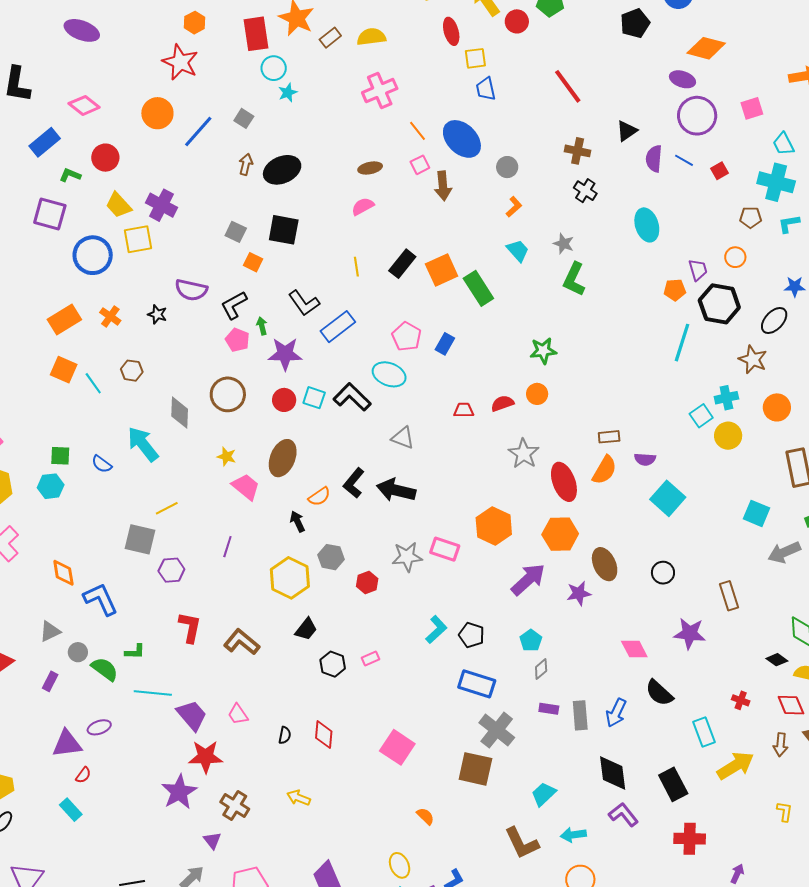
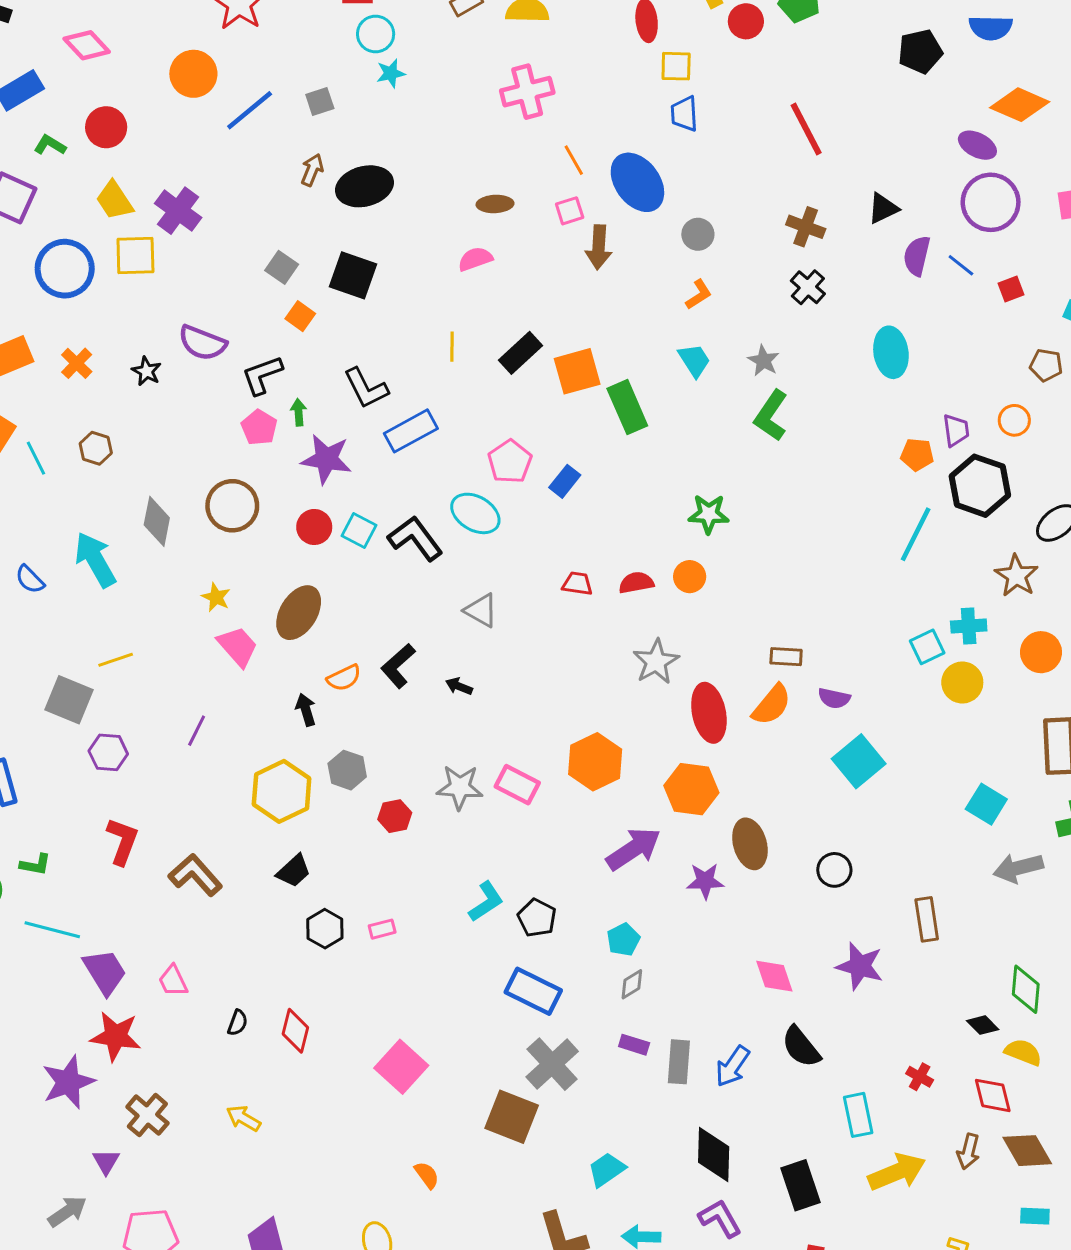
gray square: (244, 118) -> (320, 102), turned 30
black arrow: (396, 490) -> (459, 686), size x0.5

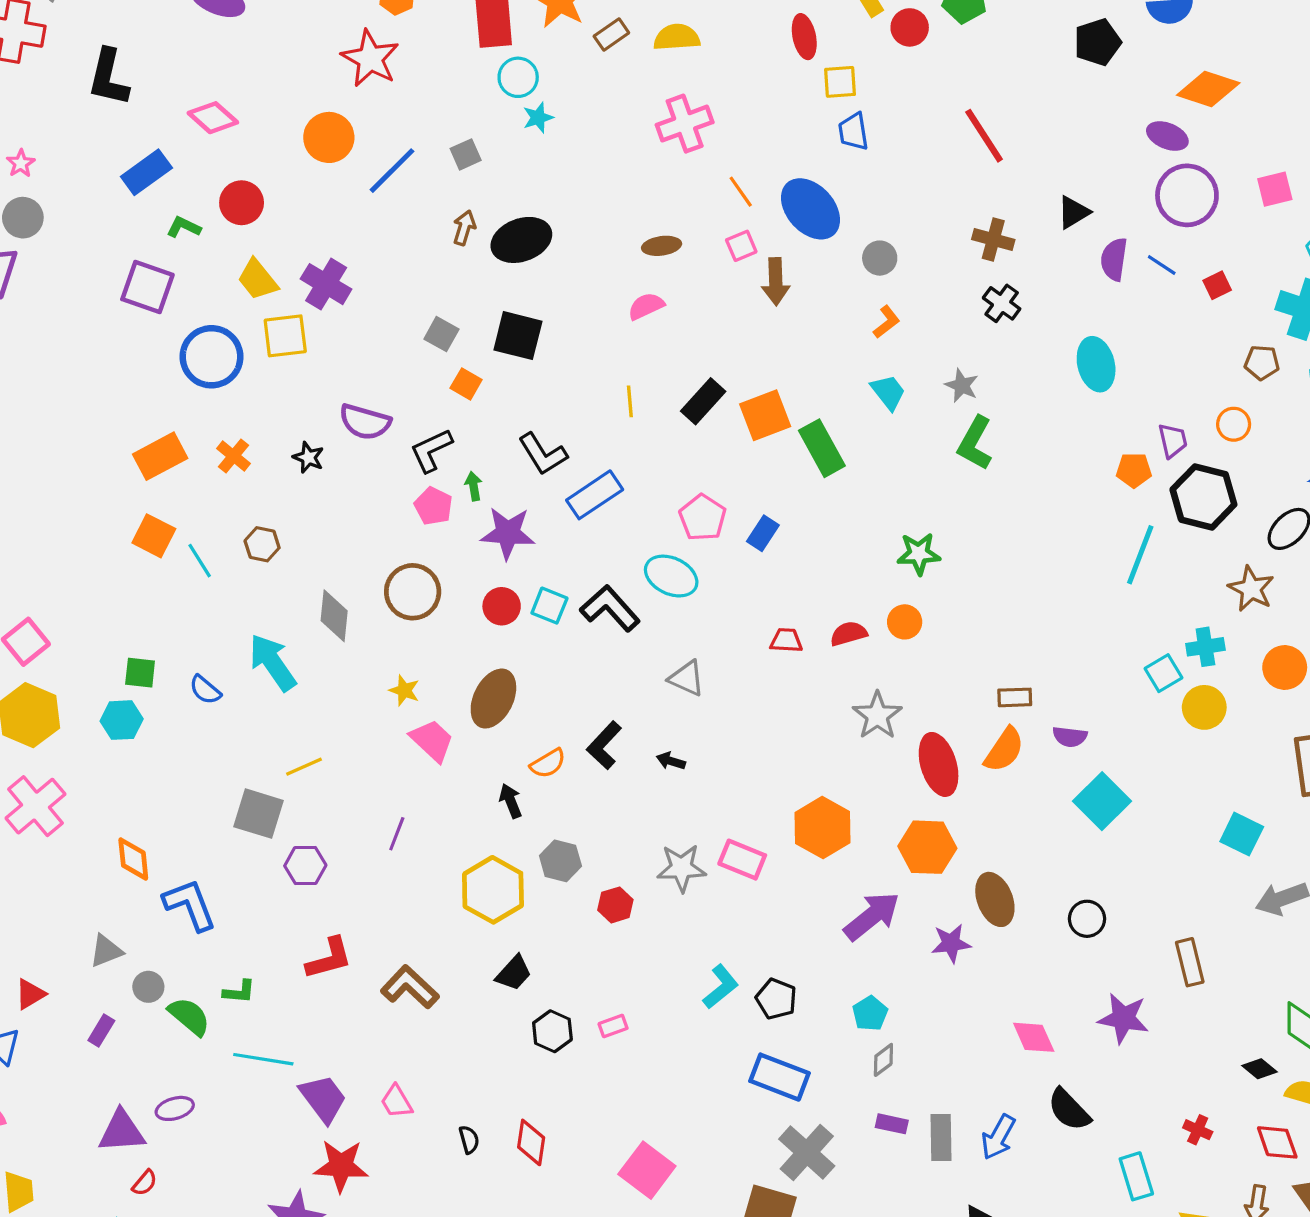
red L-shape: (122, 841) -> (329, 958), turned 60
black semicircle: (238, 1023) -> (469, 1140), turned -30

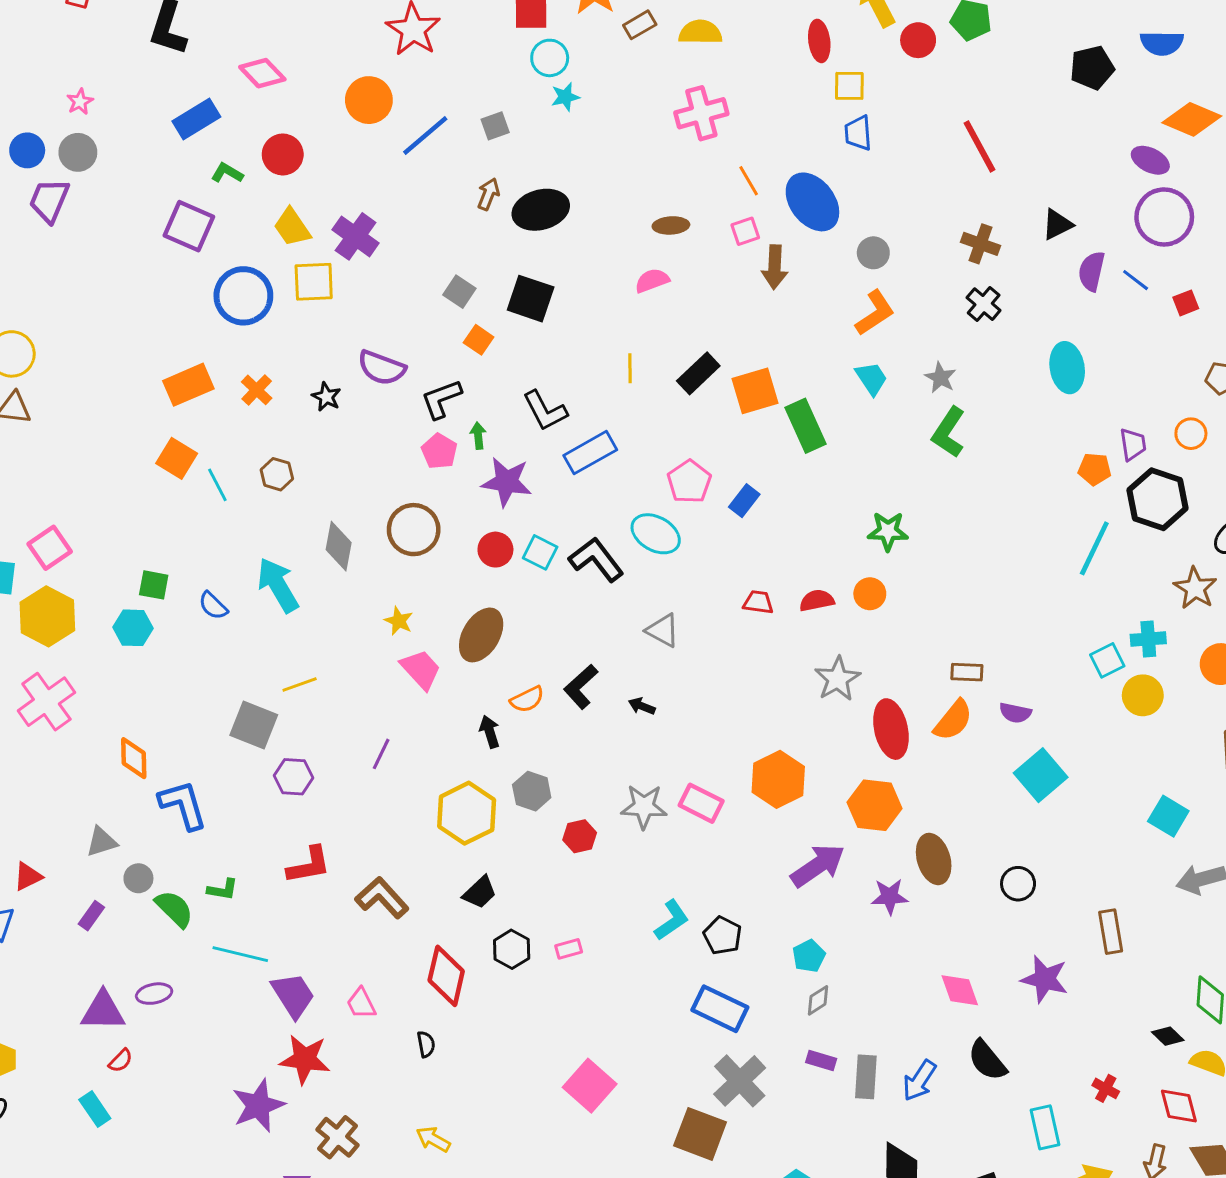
orange L-shape: (886, 322) -> (875, 313), size x1.5
red diamond: (531, 1142) -> (446, 976), moved, size x1.4

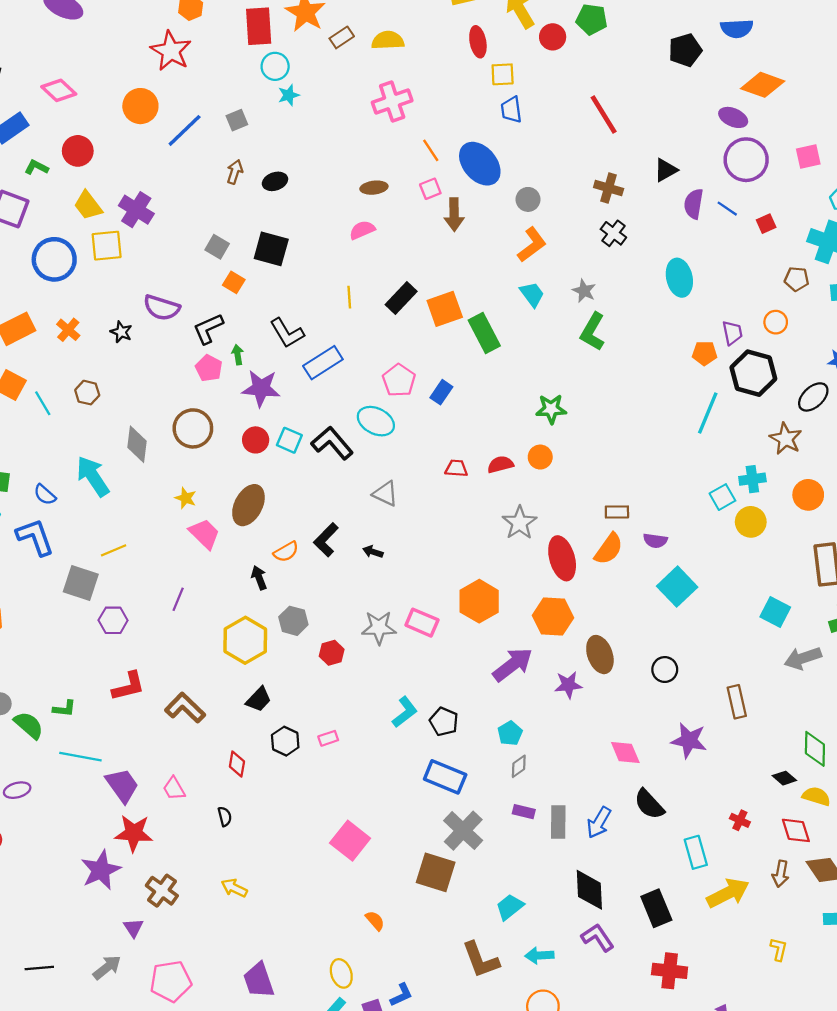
black ellipse: (541, 210) -> (275, 181), size x0.6
blue L-shape: (183, 805) -> (35, 537), moved
red diamond: (446, 976) -> (237, 764), size x0.6

